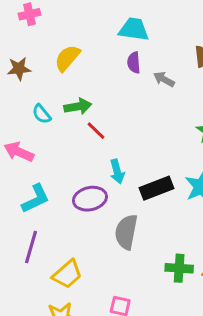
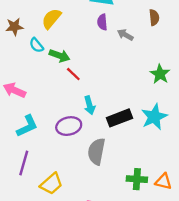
green arrow: (78, 106) -> (59, 56), turned 30
cyan semicircle: (42, 114) -> (36, 45), moved

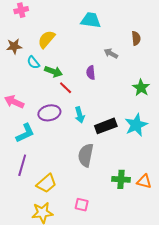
purple semicircle: (102, 22) -> (91, 73), moved
purple ellipse: (69, 126) -> (49, 113), moved

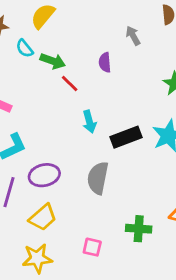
gray arrow: (111, 53) -> (133, 36), turned 32
purple ellipse: (49, 113) -> (44, 175), moved
green cross: (121, 179) -> (139, 229), moved

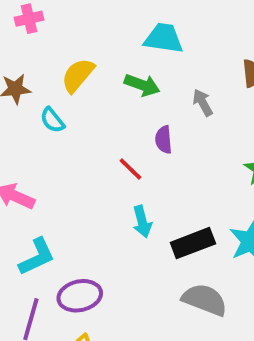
green arrow: (53, 61) -> (142, 85), moved
red line: (70, 84) -> (130, 169), moved
gray semicircle: (98, 178) -> (205, 300), moved, turned 100

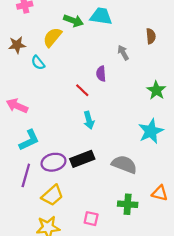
green arrow: (142, 85) -> (73, 21), moved
black rectangle: (193, 243) -> (82, 159), moved

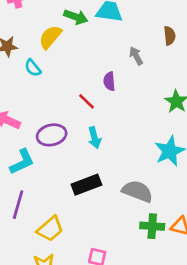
purple ellipse: (53, 162) -> (52, 135), moved
green cross: (128, 204) -> (152, 226), moved

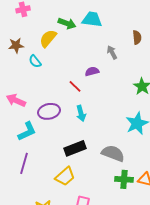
purple semicircle: (109, 81) -> (92, 71), turned 80
yellow trapezoid: (50, 229) -> (65, 176), moved

